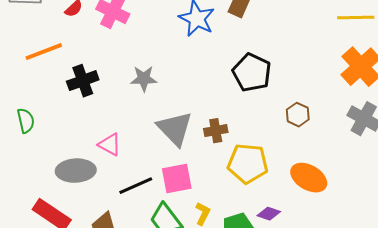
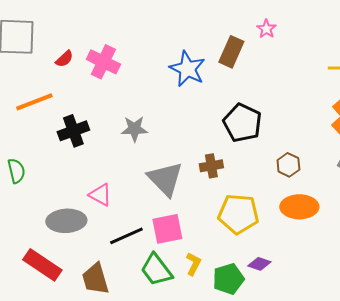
brown cross: (216, 131) -> (211, 166), moved
orange ellipse: (309, 178) -> (299, 207), moved, turned -30

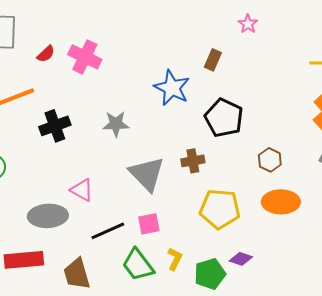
brown rectangle: (231, 52) -> (213, 60), moved, size x0.7
blue star: (187, 69) -> (172, 88), moved
pink square: (167, 229) -> (149, 224), size x0.7
red rectangle: (42, 265) -> (24, 260), turned -39

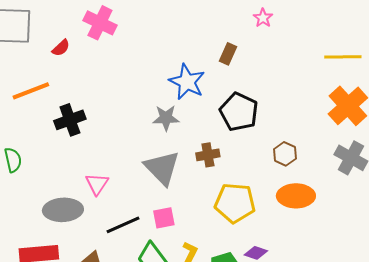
pink cross: (85, 57) -> (100, 23), moved
gray star: (116, 124) -> (166, 118), moved
pink triangle: (82, 190) -> (97, 184), turned 35

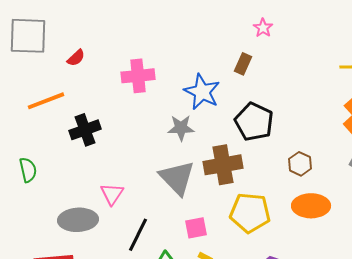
pink star: (263, 18) -> (263, 28), moved
pink cross: (100, 23) -> (138, 76), moved, turned -32
brown cross: (208, 155) -> (223, 165), size x1.6
pink square: (164, 218) -> (196, 228), moved
black line: (123, 225) -> (138, 235), turned -40

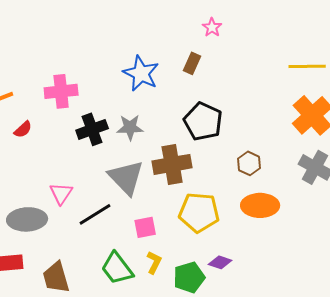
red semicircle: (76, 58) -> (23, 129), moved
pink cross: (138, 76) -> (61, 91), moved
blue star: (202, 92) -> (141, 73), moved
black cross: (85, 130) -> (92, 129), moved
black line: (138, 235) -> (95, 214), moved, turned 32

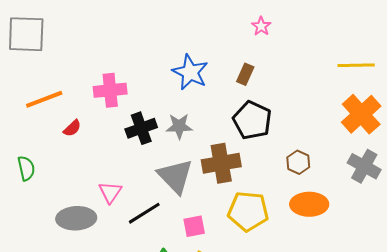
brown rectangle: (192, 63) -> (245, 74), moved

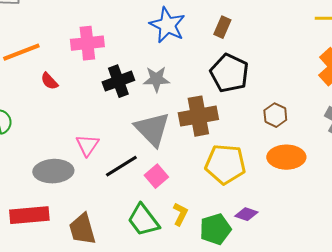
red semicircle: (72, 128) -> (49, 81), turned 90
pink square: (194, 226) -> (156, 176), moved, turned -30

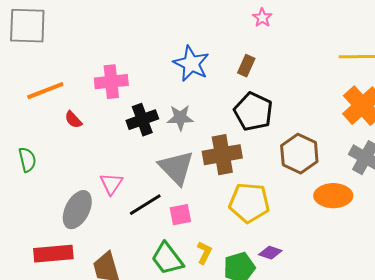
brown hexagon: (275, 115) -> (299, 154), size x1.6
orange ellipse: (286, 157) -> (333, 196), moved
gray ellipse: (53, 171) -> (77, 210), turned -60
pink square: (156, 176) -> (180, 215), turned 30

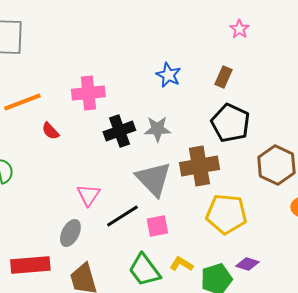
blue star: (191, 64) -> (168, 75), size x0.7
gray ellipse: (77, 210) -> (70, 233), moved, size x0.7
yellow L-shape: (204, 253) -> (181, 264), turned -85

